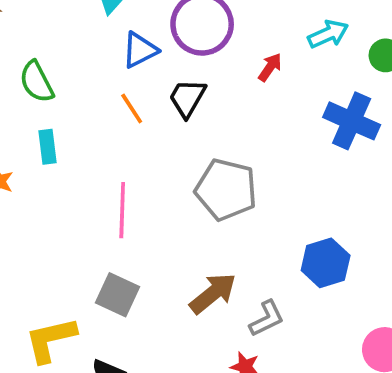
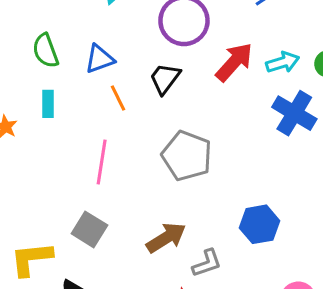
cyan arrow: (328, 34) -> (283, 62), moved
blue triangle: (140, 50) -> (100, 59), moved
red arrow: (270, 67) -> (234, 62), size x1.8
orange line: (132, 108) -> (118, 98), moved

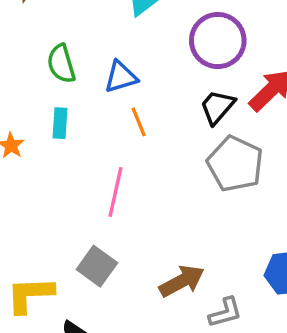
black trapezoid: (165, 79) -> (217, 107), moved
gray pentagon: (187, 156) -> (235, 164), moved

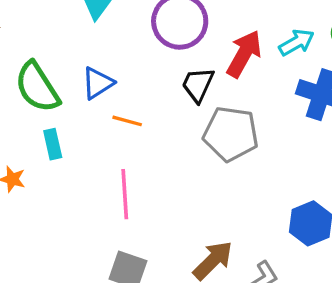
green semicircle: (61, 64) -> (37, 87), size x1.4
orange line: (139, 122) -> (127, 121), turned -36

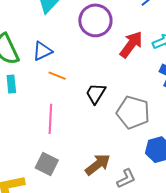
black trapezoid: (198, 85) -> (96, 94), moved
gray pentagon: (231, 134) -> (133, 112), moved

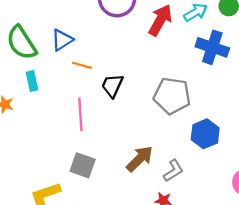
black trapezoid: (96, 94) -> (112, 86), moved

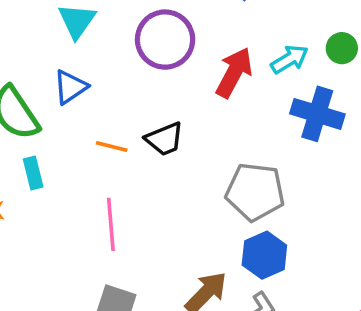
blue triangle: (62, 40) -> (70, 87), moved
black trapezoid: (112, 86) -> (165, 139), moved, turned -135
blue hexagon: (205, 134) -> (264, 255), moved

